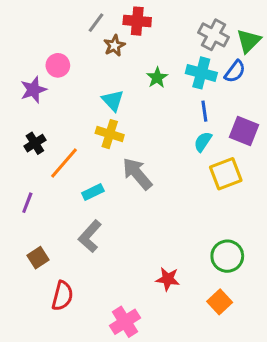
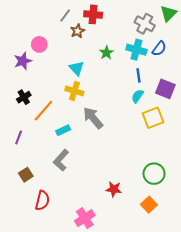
green triangle: (249, 41) -> (168, 13), moved

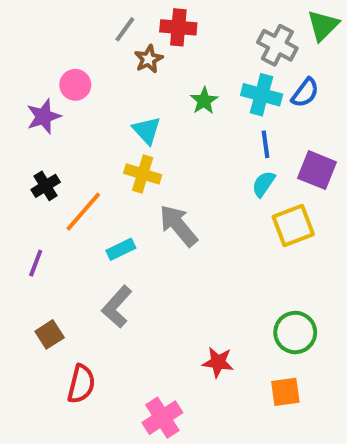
orange square: (149, 205) -> (285, 392), turned 35

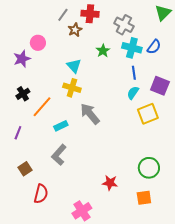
gray cross: (277, 45) -> (124, 25), moved

